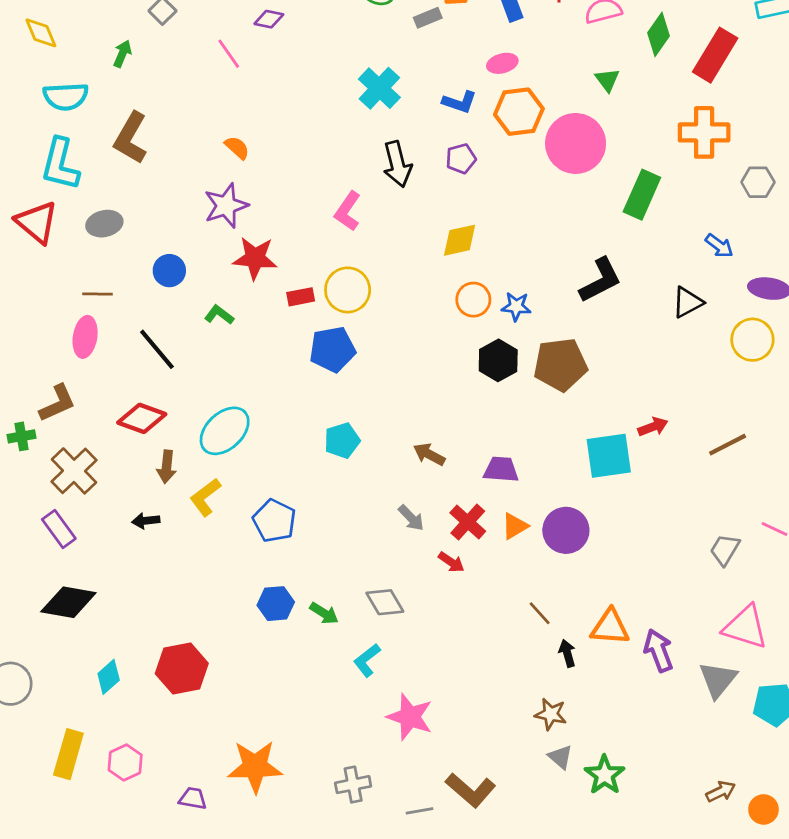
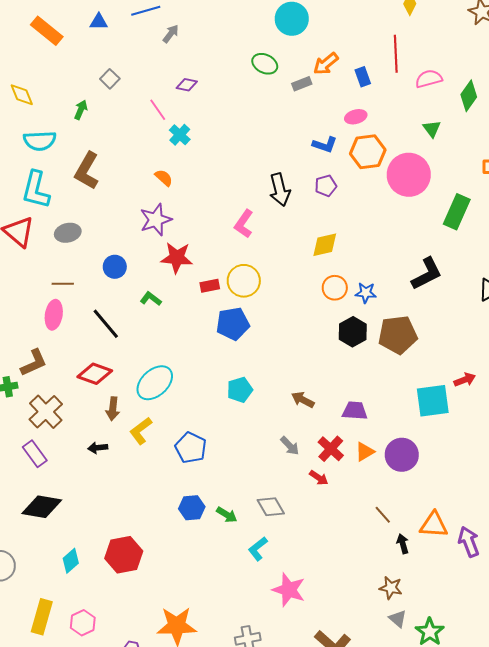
cyan cross: (379, 88) -> (180, 135), moved, size x0.7

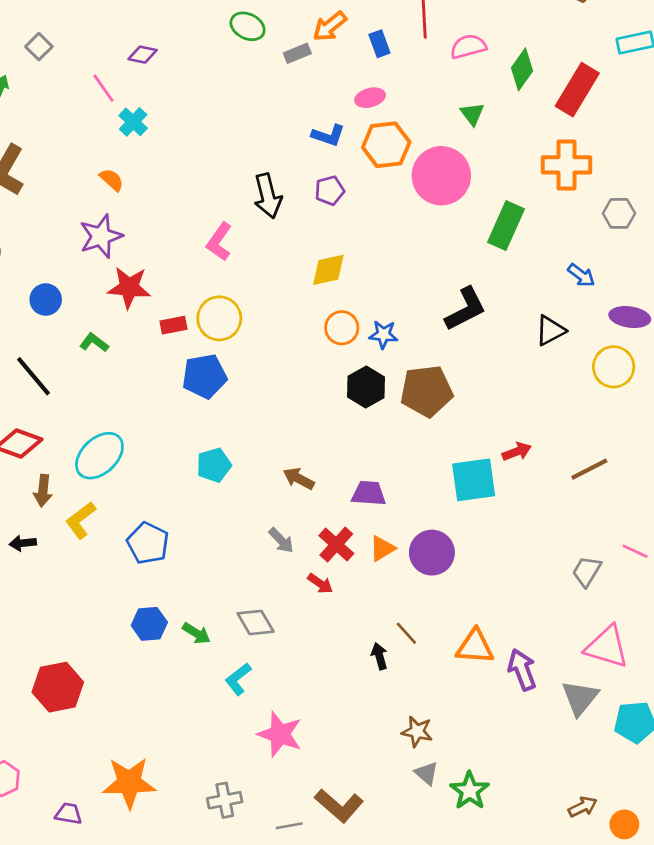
black arrow: (403, 544) -> (379, 656), moved

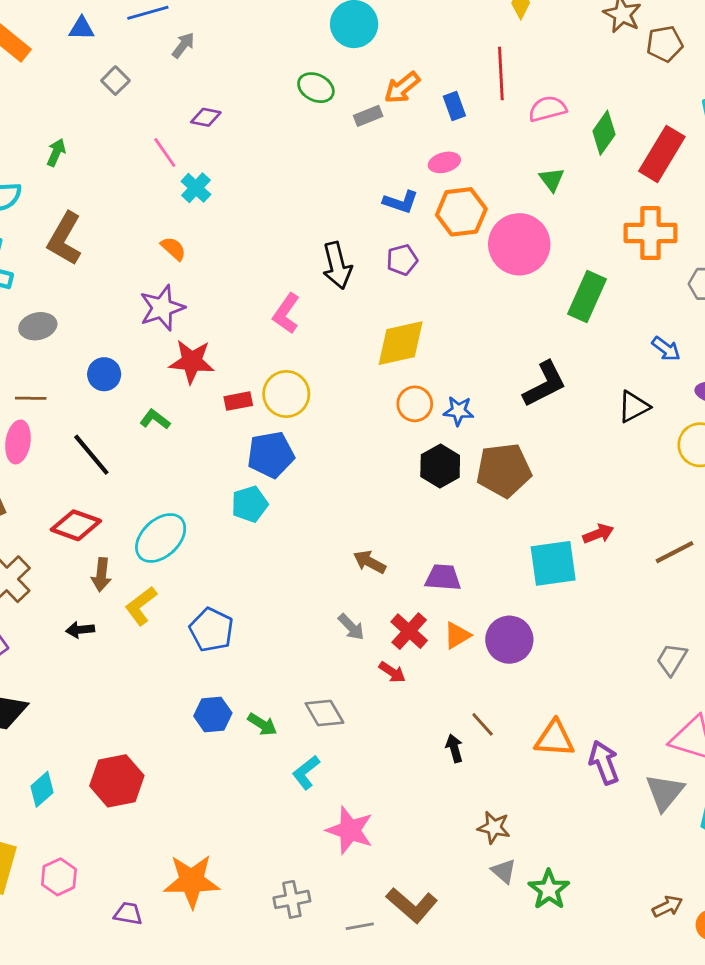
gray square: (39, 47) -> (115, 81), moved
yellow diamond: (328, 270) -> (401, 343), size x1.4
cyan pentagon: (214, 465) -> (250, 504), moved

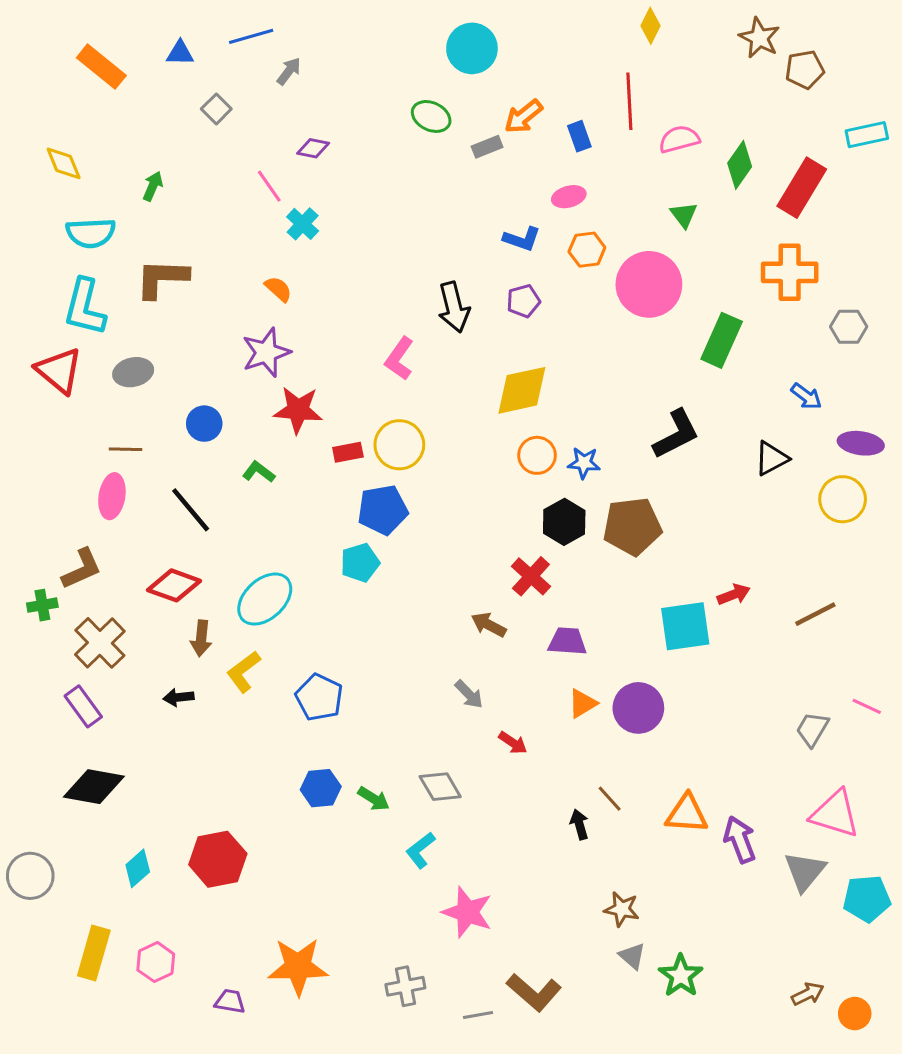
orange hexagon: (461, 212) -> (587, 250), size x0.7
brown L-shape: (65, 239) -> (162, 278), turned 62
red cross: (409, 631) -> (531, 576), moved

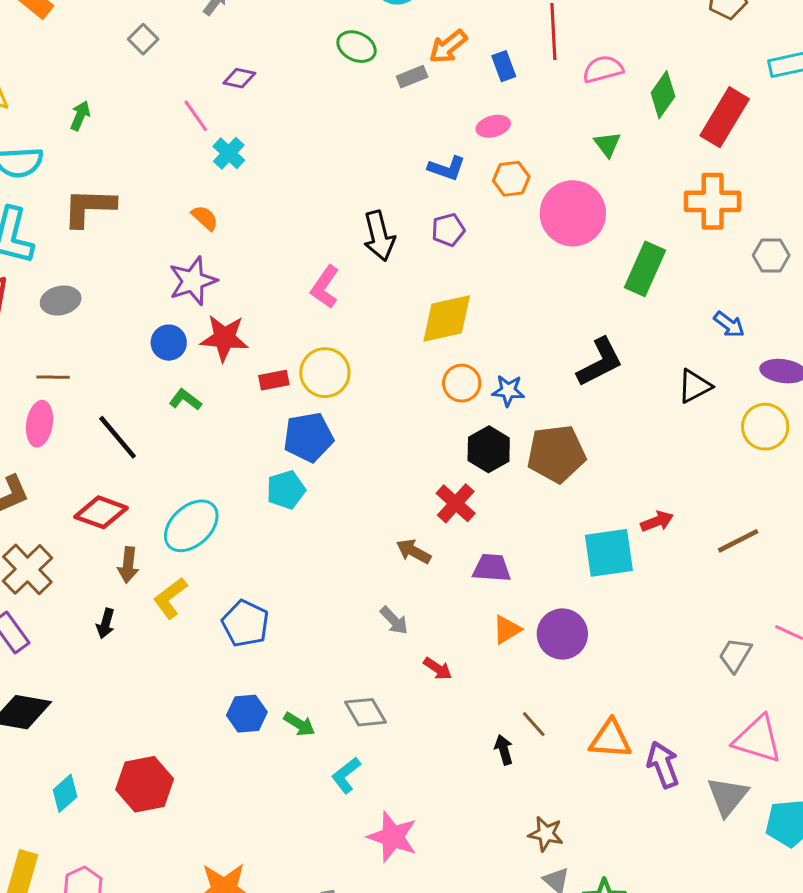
blue circle: (204, 424) -> (169, 343), moved
black arrow: (179, 697) -> (106, 623), turned -68

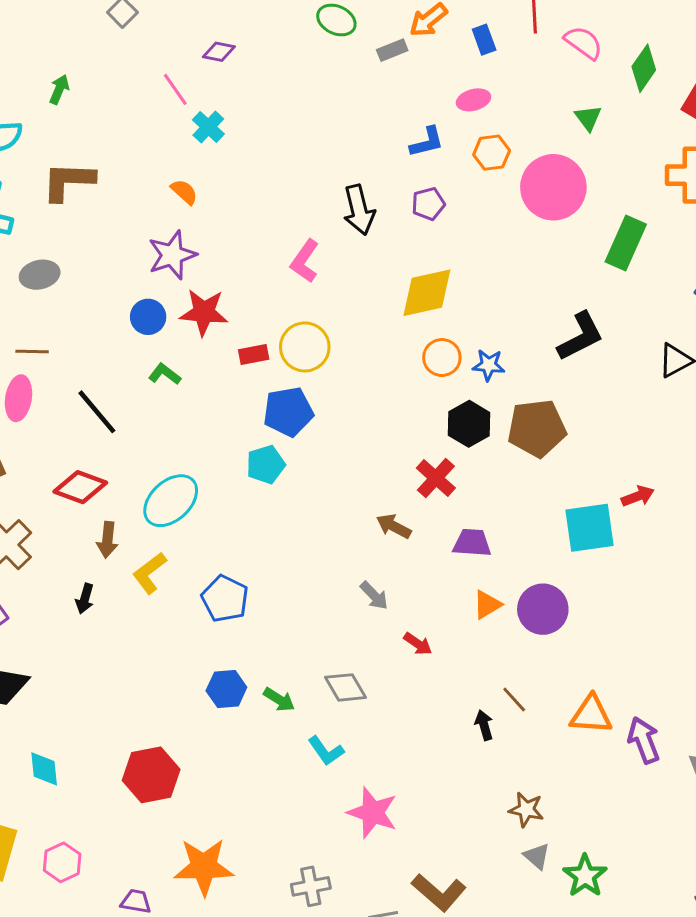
pink semicircle: (603, 69) -> (584, 43), turned 51
blue L-shape: (447, 168) -> (427, 142), turned -33
cyan L-shape: (346, 775) -> (326, 751), turned -87
red hexagon: (145, 784) -> (151, 775), moved
cyan diamond: (65, 793) -> (44, 769), turned -54

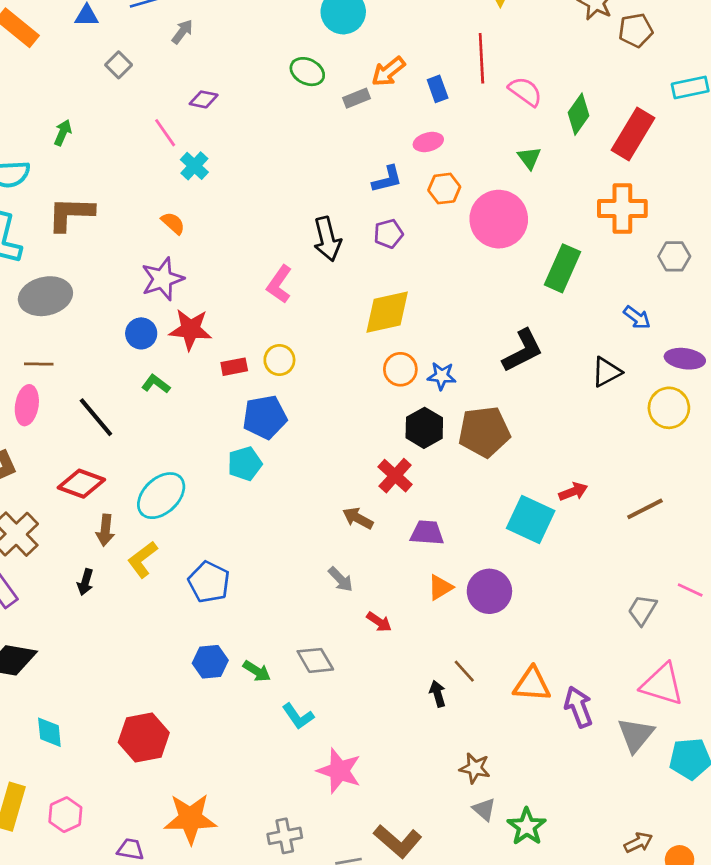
gray ellipse: (40, 275) -> (45, 296), size x1.5
yellow circle: (305, 347) -> (279, 360), size x0.7
cyan square: (590, 528) -> (531, 520), turned 33

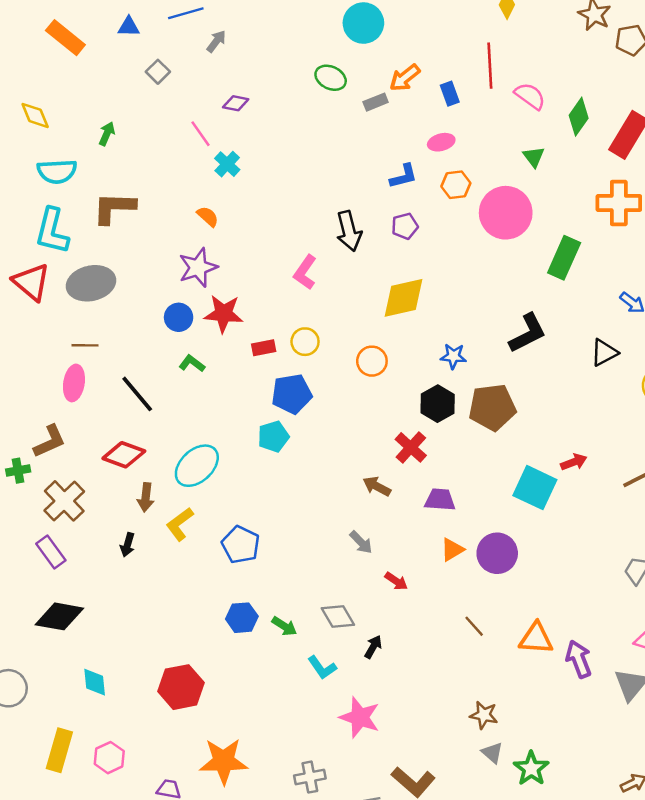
orange circle: (400, 369) -> (372, 361), moved
black arrow: (438, 694) -> (373, 647), moved, turned 45

